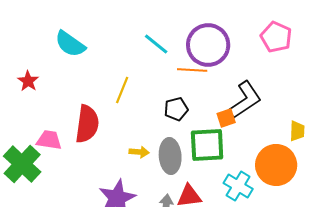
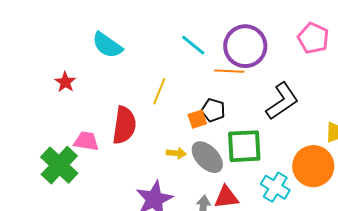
black pentagon: (176, 109) -> (213, 110), turned 30
orange square: (226, 118) -> (197, 119), moved
gray ellipse: (170, 156) -> (207, 157), turned -40

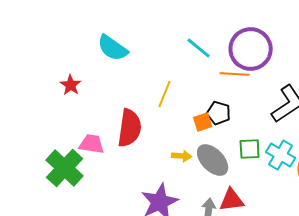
green square: (244, 146) -> (250, 149), size x0.6
cyan cross: (275, 187) -> (281, 155), moved

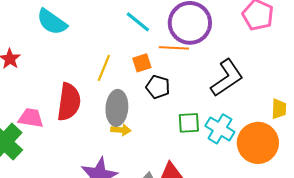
orange square: (203, 122) -> (142, 63), moved
gray ellipse: (213, 160) -> (117, 108), moved, turned 48

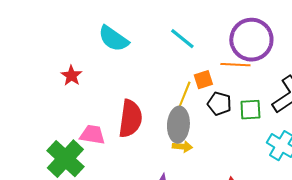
cyan line: (138, 22) -> (182, 39), moved
yellow line: (104, 68) -> (184, 95), moved
green square: (189, 123) -> (250, 110), moved

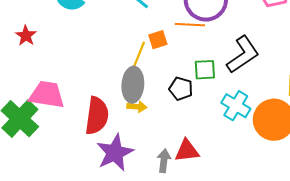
black pentagon: (219, 104) -> (181, 89), moved
red semicircle: (130, 119) -> (97, 116), moved
pink trapezoid: (92, 135) -> (47, 95), size x1.4

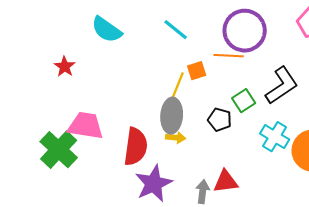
green square: (205, 70) -> (244, 101), turned -30

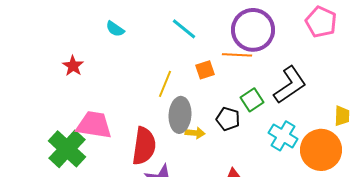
cyan semicircle: (107, 30) -> (115, 29), size x0.6
yellow line: (178, 86) -> (165, 84), moved
yellow arrow: (176, 138) -> (195, 133), moved

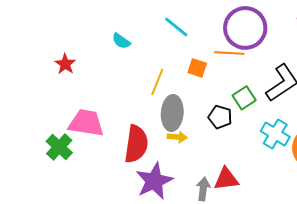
cyan semicircle: (115, 29) -> (121, 41), moved
orange square: (205, 70) -> (197, 68), turned 36
yellow arrow: (195, 133) -> (177, 137), moved
green cross: (67, 149) -> (59, 147), size x0.7

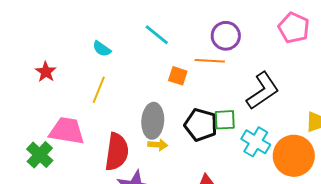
purple circle: (245, 28) -> (226, 36), size x0.7
yellow line: (157, 82) -> (99, 90), moved
green square: (244, 98) -> (225, 120), moved, turned 30
black pentagon: (220, 117) -> (201, 125), size x1.4

